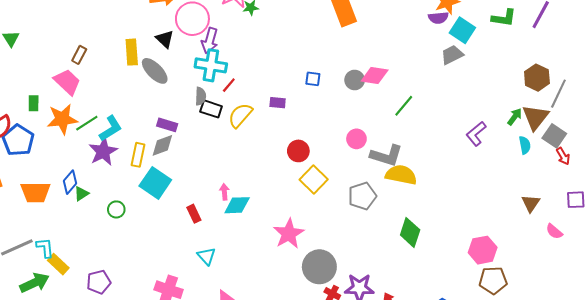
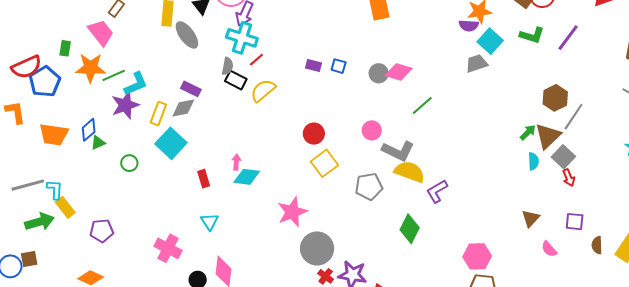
purple rectangle: (278, 103) -> (314, 66), moved
purple L-shape: (476, 134) -> (437, 191), moved

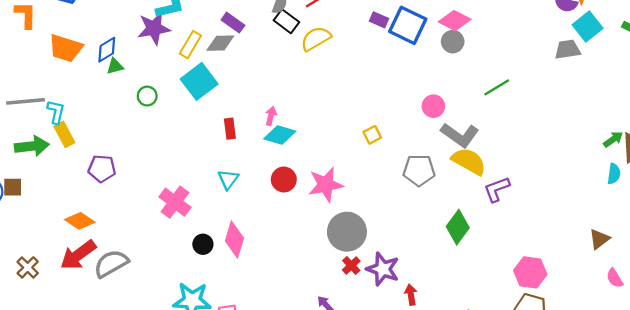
blue square: (339, 66) -> (408, 25), size x2.0
pink diamond: (399, 72) -> (455, 21), moved
red circle: (314, 134) -> (284, 179), moved
yellow square: (324, 163) -> (372, 135), size x0.6

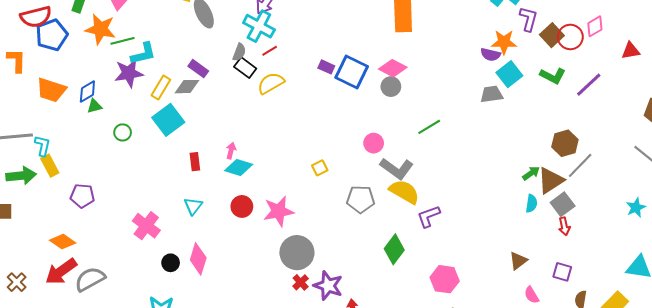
pink hexagon: (530, 272) -> (445, 279), moved

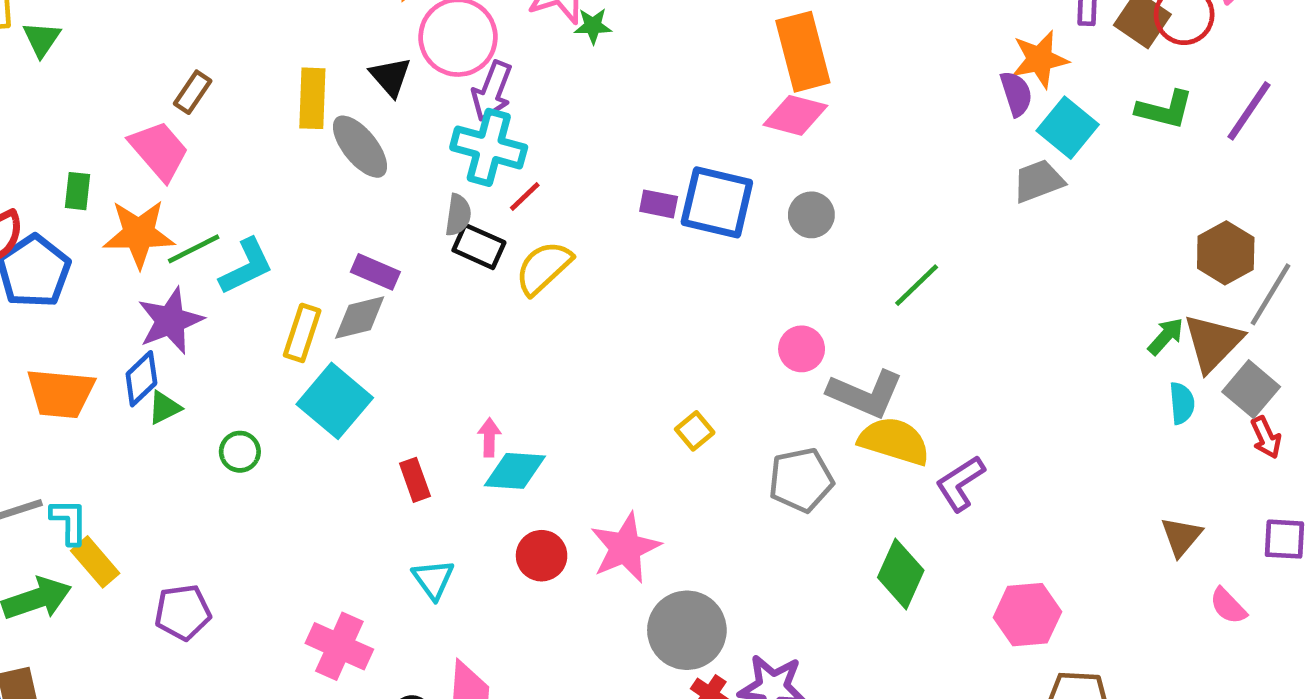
purple semicircle: (491, 55) -> (1016, 94), turned -108
pink diamond: (393, 68) -> (795, 115), moved
purple star: (129, 73) -> (170, 321), moved

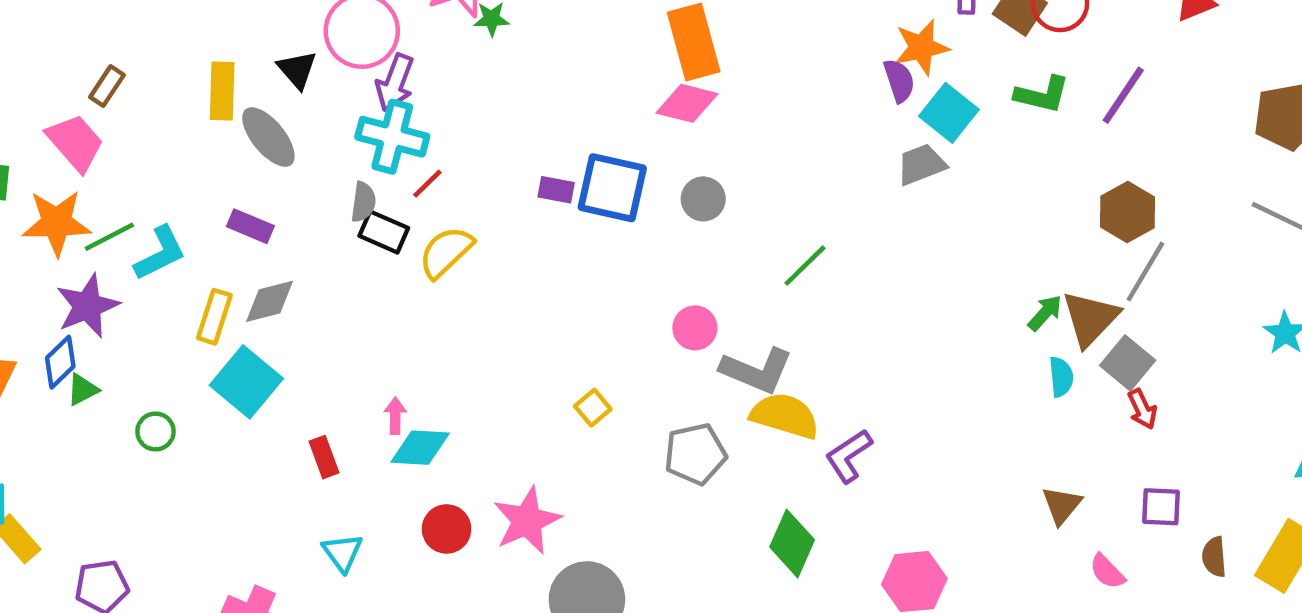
brown hexagon: (1226, 253) -> (1128, 212), moved
purple rectangle: (375, 272) -> (250, 226), moved

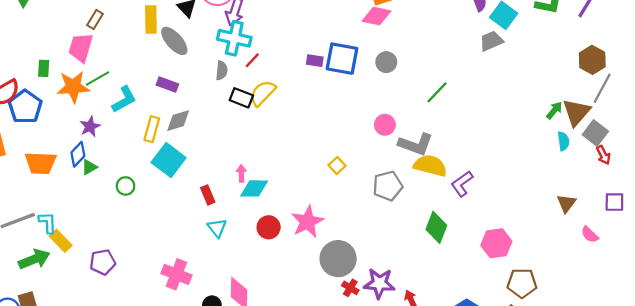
pink trapezoid: (75, 143) -> (81, 48), turned -120
black rectangle: (384, 232) -> (241, 98), moved
green line: (109, 237) -> (98, 78), moved
purple star: (88, 306) -> (90, 127), size x0.7
cyan triangle: (342, 553) -> (217, 228), moved

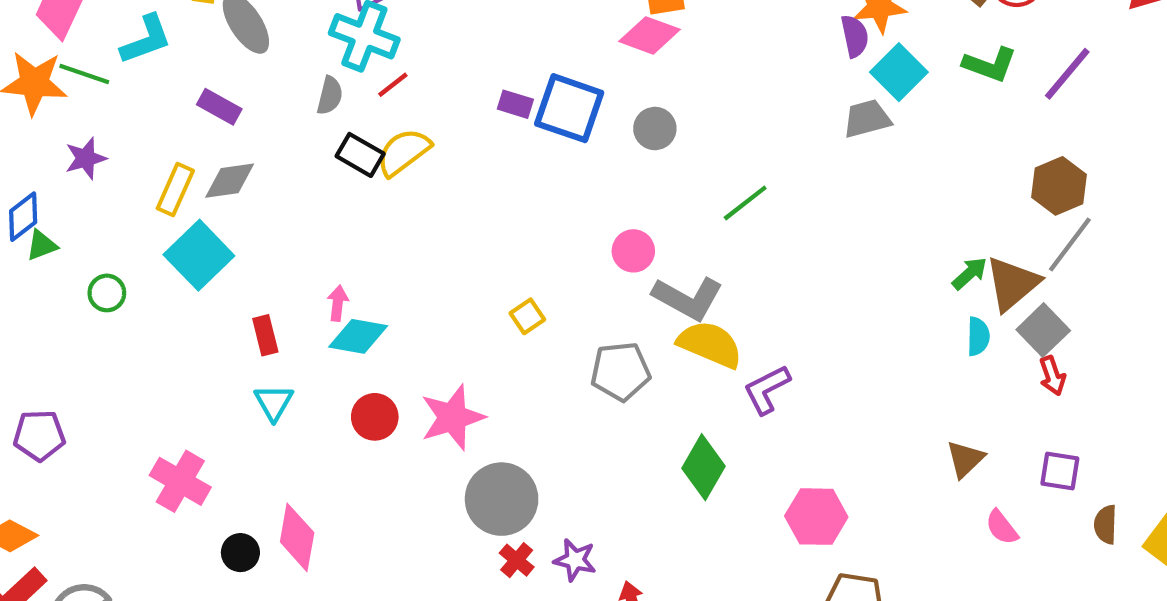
green line: (98, 78) -> (84, 74), turned 40
cyan L-shape: (124, 99) -> (146, 39), moved
purple star: (90, 127) -> (86, 158), moved
purple star: (379, 283) -> (575, 560), size x0.7

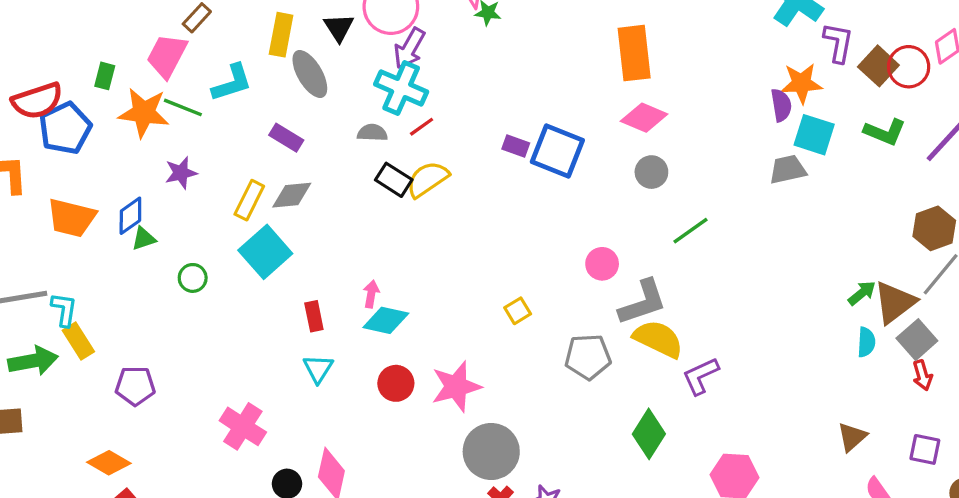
pink diamond: (649, 35) -> (644, 118), moved
cyan square: (899, 72) -> (814, 135), turned -30
gray semicircle: (330, 96) -> (372, 133), turned -104
gray circle: (655, 128) -> (651, 172), moved
gray L-shape: (688, 298) -> (643, 302), turned -50

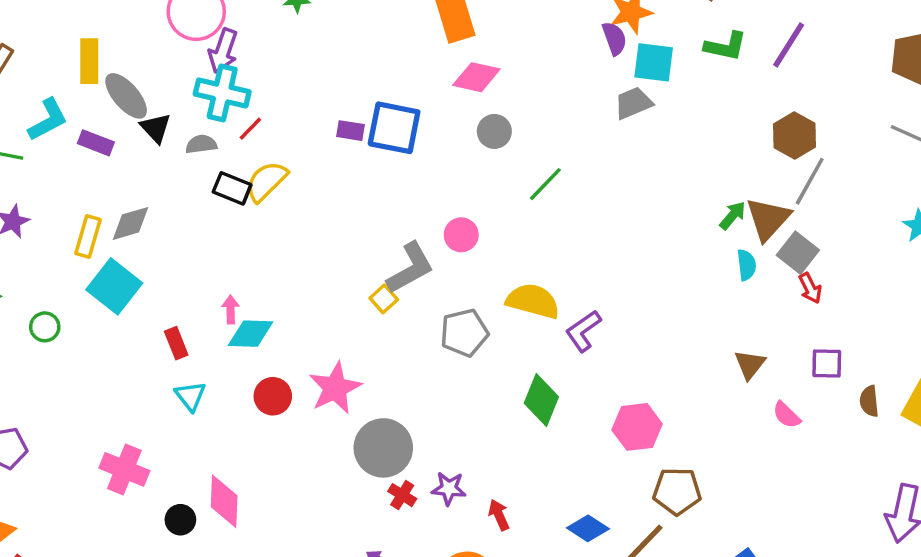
black triangle: (339, 28) -> (156, 128), moved
purple rectangle: (286, 138) -> (96, 143), moved
gray L-shape: (643, 302) -> (410, 268), moved

